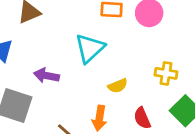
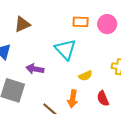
cyan triangle: (90, 48) -> (65, 49), turned -30

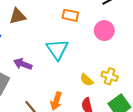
orange rectangle: (81, 22) -> (70, 15), moved
yellow semicircle: (85, 76) -> (87, 80), moved, turned 56

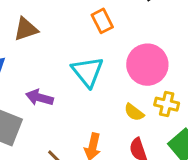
orange rectangle: (70, 15) -> (102, 21), turned 56
pink circle: (104, 31) -> (147, 65), moved, size x1.4

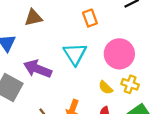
purple arrow: (40, 98) -> (38, 69), size x1.4

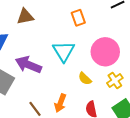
yellow cross: (130, 84) -> (115, 81), turned 35
yellow semicircle: (106, 88) -> (85, 79), moved

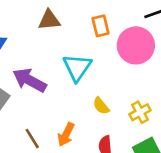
brown triangle: (25, 17) -> (49, 20), moved
pink circle: (105, 52) -> (136, 45), moved

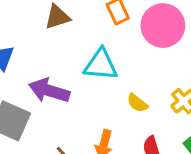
cyan triangle: (77, 67) -> (101, 65), turned -48

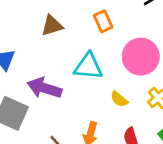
pink circle: (163, 26) -> (141, 57), moved

